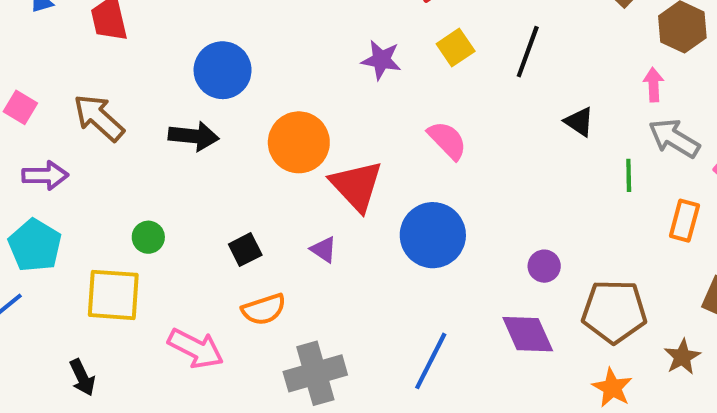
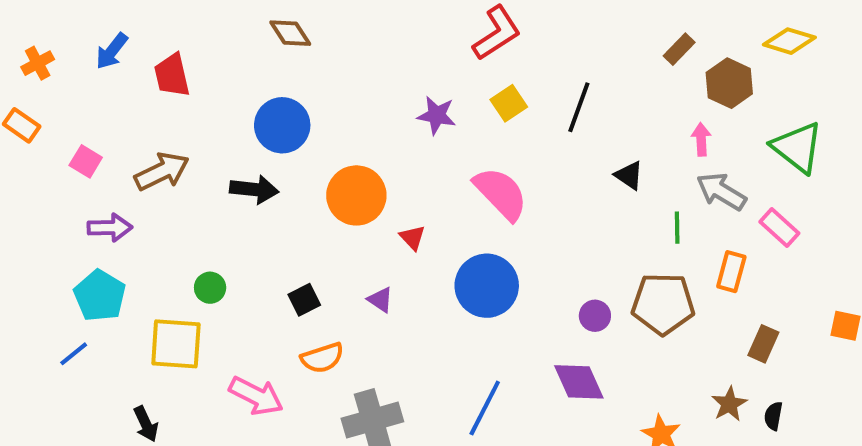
brown arrow: (99, 118) -> (162, 171), turned 112
pink semicircle: (447, 140) -> (501, 193), size x1.4
red triangle: (357, 186) -> (413, 238), size x0.5
brown pentagon: (614, 311) -> (663, 304), moved

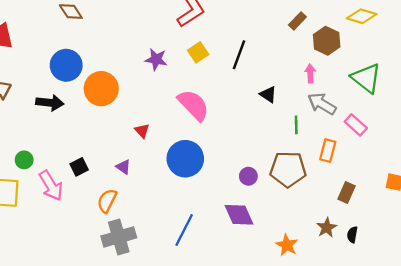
orange circle: (356, 195) -> (101, 89), moved
orange semicircle: (322, 358) -> (107, 201), moved, turned 135
pink arrow: (256, 396) -> (51, 186), moved, turned 32

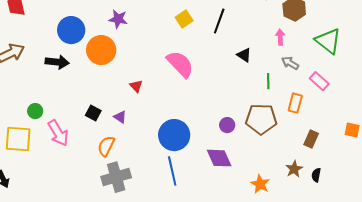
purple star: (156, 59) -> (118, 19), moved
gray arrow: (322, 104) -> (290, 63), size x0.7
blue circle: (185, 159) -> (174, 135), moved
black square: (79, 167) -> (93, 113), moved, turned -35
blue line: (184, 230) -> (172, 171), turned -40

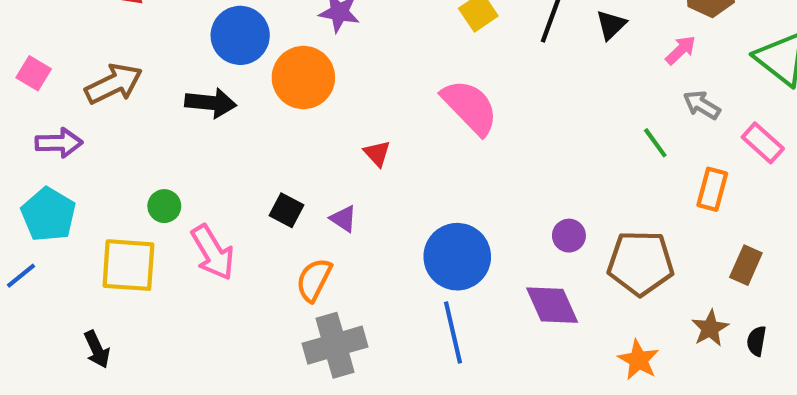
pink arrow: (280, 37) -> (681, 50), turned 49
black triangle: (244, 55) -> (611, 25), moved, turned 42
green line: (268, 81) -> (655, 143), turned -35
brown pentagon: (261, 119) -> (641, 263), moved

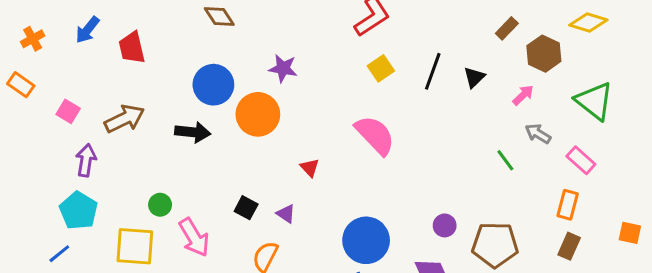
purple arrow: (59, 143) -> (86, 160), turned -80
orange rectangle: (712, 189) -> (568, 205), moved

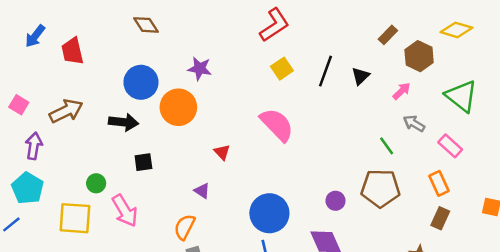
orange rectangle: (568, 205) -> (439, 183), turned -40
black square: (246, 208) -> (143, 162), moved, turned -36
brown pentagon: (495, 245) -> (380, 188), moved

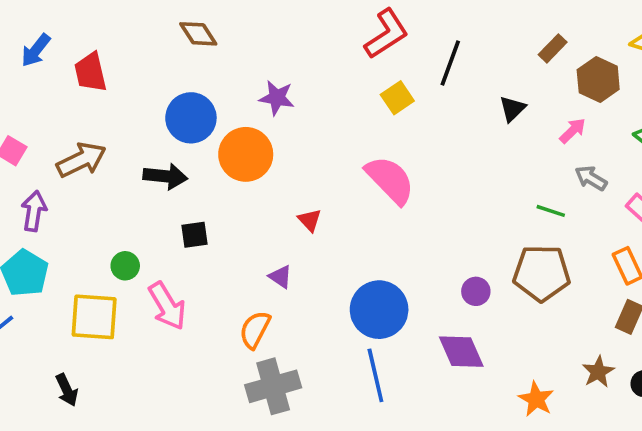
black line: (326, 71) -> (450, 63), moved
green line: (387, 146) -> (551, 211), turned -36

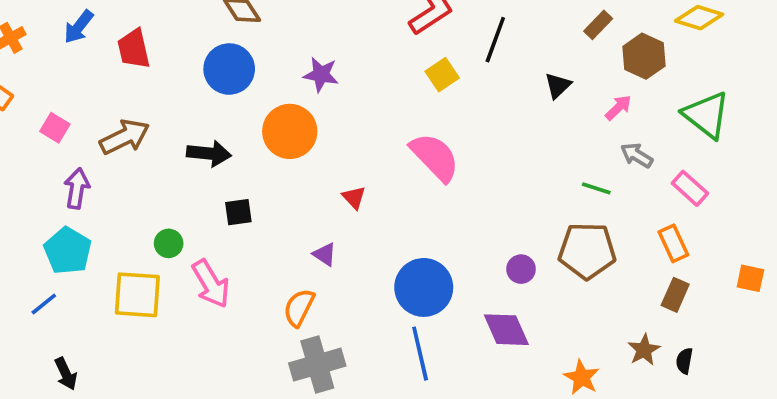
blue circle: (191, 118) -> (229, 69), moved
black arrow: (67, 390) -> (66, 374), moved

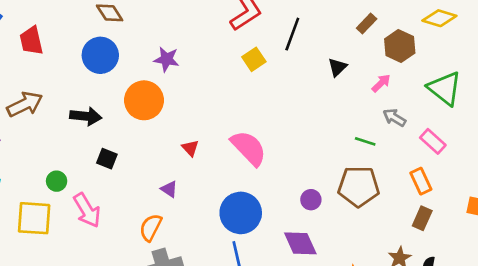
pink semicircle: (435, 157) -> (249, 148), moved
black square: (238, 212) -> (107, 159), turned 30

